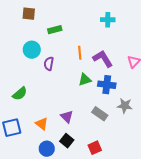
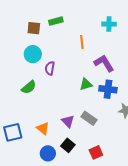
brown square: (29, 14) -> (34, 28), moved
green rectangle: (55, 30) -> (56, 21), moved
orange line: (80, 53) -> (82, 42), moved
green semicircle: (20, 94) -> (29, 87), moved
gray rectangle: (100, 114) -> (89, 118), moved

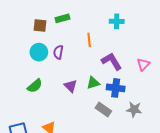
purple semicircle: (50, 68) -> (58, 52), moved
gray rectangle: (89, 118) -> (103, 109), moved
purple triangle: (68, 121) -> (71, 86), moved

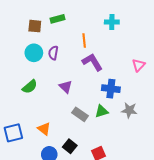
purple L-shape: (112, 61) -> (92, 62), moved
green triangle: (93, 83) -> (102, 111), moved
gray rectangle: (103, 109) -> (80, 114), moved

